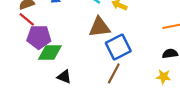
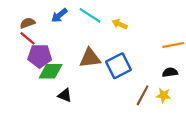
brown triangle: (99, 27) -> (90, 58), moved
brown line: (114, 73) -> (143, 95), moved

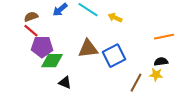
yellow star: (163, 95) -> (156, 75), moved

